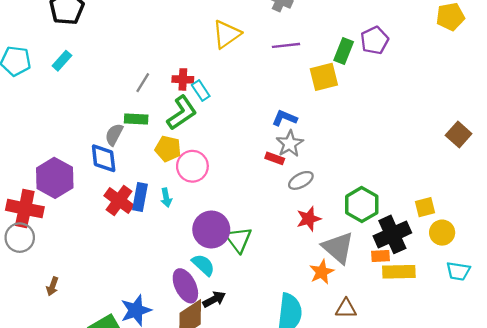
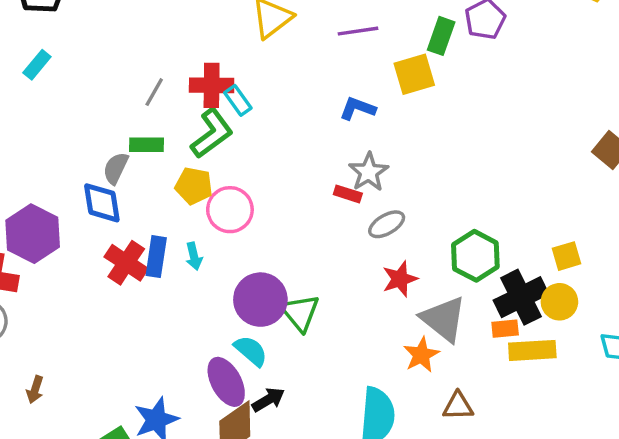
red cross: (183, 79) -> (212, 85), size x1.4
blue L-shape: (285, 118) -> (357, 108), moved
yellow circle: (442, 233) -> (559, 302), moved

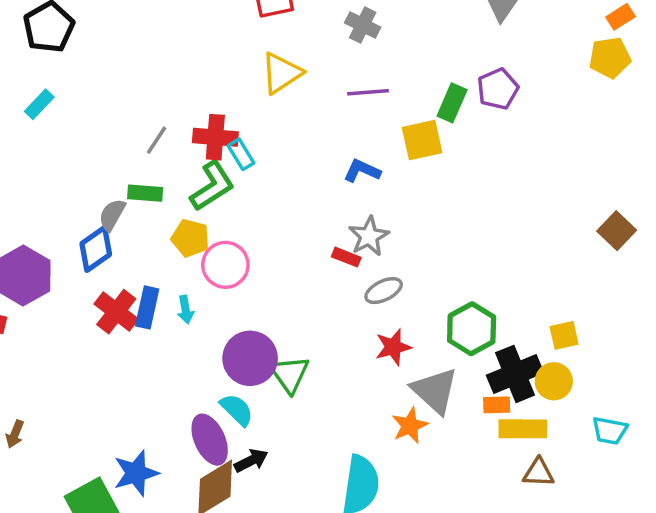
blue diamond: (102, 203) -> (96, 249), turned 60
brown triangle: (458, 406) -> (538, 473), moved

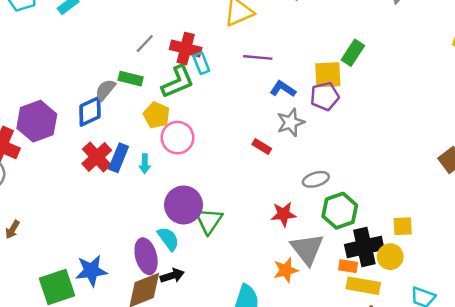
purple pentagon: (498, 89) -> (325, 96), moved
purple line: (368, 92) -> (258, 57), moved
gray star: (369, 236) -> (291, 122), moved
gray ellipse: (384, 291) -> (316, 179), moved

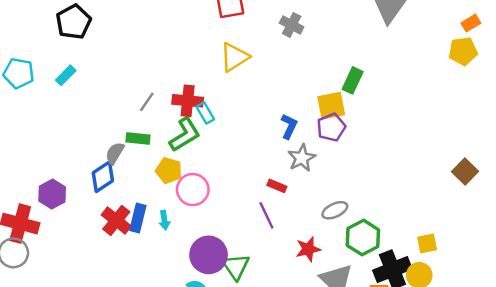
purple line: (258, 57) -> (266, 215), moved, turned 68
blue L-shape: (283, 89) -> (289, 126), turned 90
purple hexagon: (37, 121) -> (52, 194), size x0.7

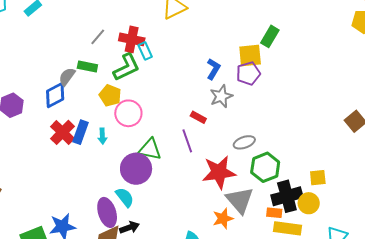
red star: (308, 249) -> (219, 172), size x1.6
green triangle: (236, 267) -> (150, 149), moved, turned -50

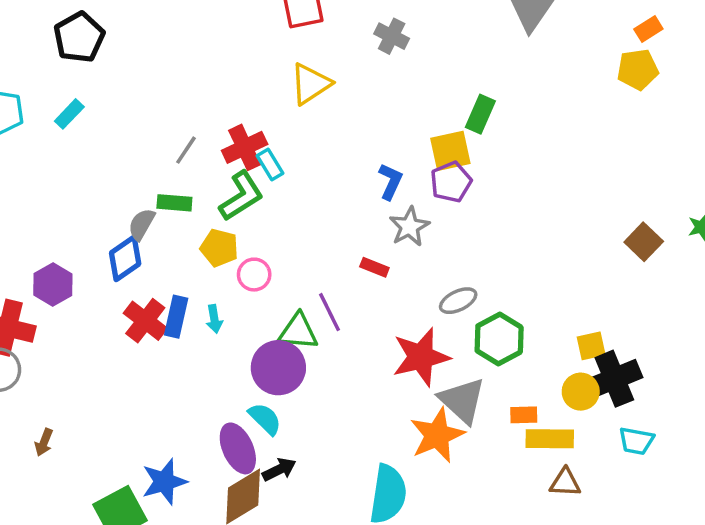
red cross: (132, 39) -> (245, 147), turned -30
pink circle: (128, 113) -> (254, 275), size x0.7
purple line: (187, 141) -> (329, 312), moved
black cross: (287, 196) -> (614, 379), moved
orange star: (223, 219) -> (437, 435), size x1.5

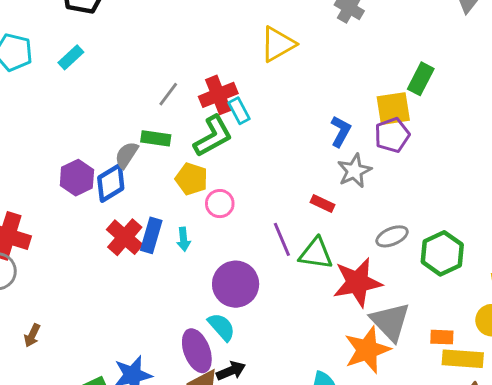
purple hexagon: (53, 284) -> (77, 178), moved
green triangle: (298, 332) -> (316, 254), moved
green hexagon: (499, 339) -> (442, 253), moved

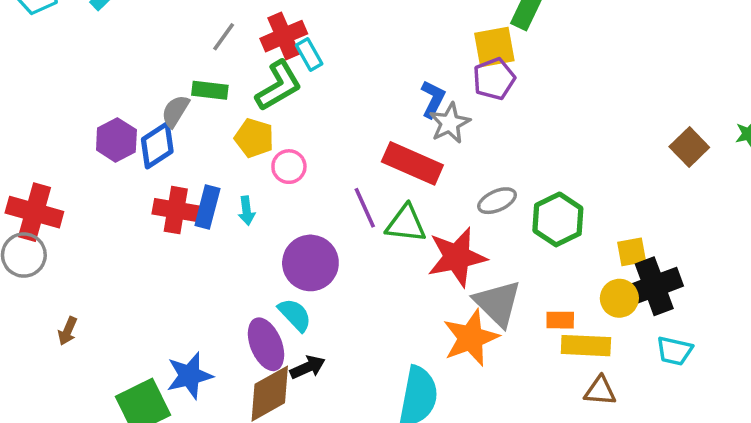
blue L-shape: (341, 131) -> (433, 99), moved
red rectangle: (323, 204) -> (412, 163), size x2.0
red cross: (125, 237) -> (176, 210), turned -30

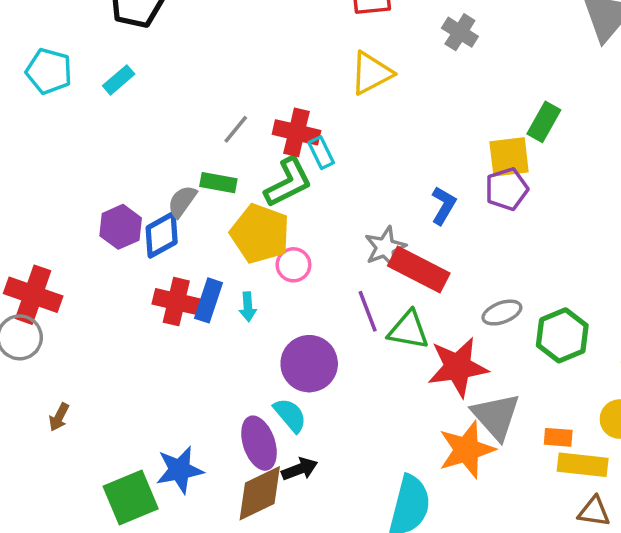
red cross: (284, 36) -> (296, 132), turned 33
gray star: (450, 123) -> (385, 247), moved
yellow pentagon: (254, 138) -> (260, 234), size x1.5

